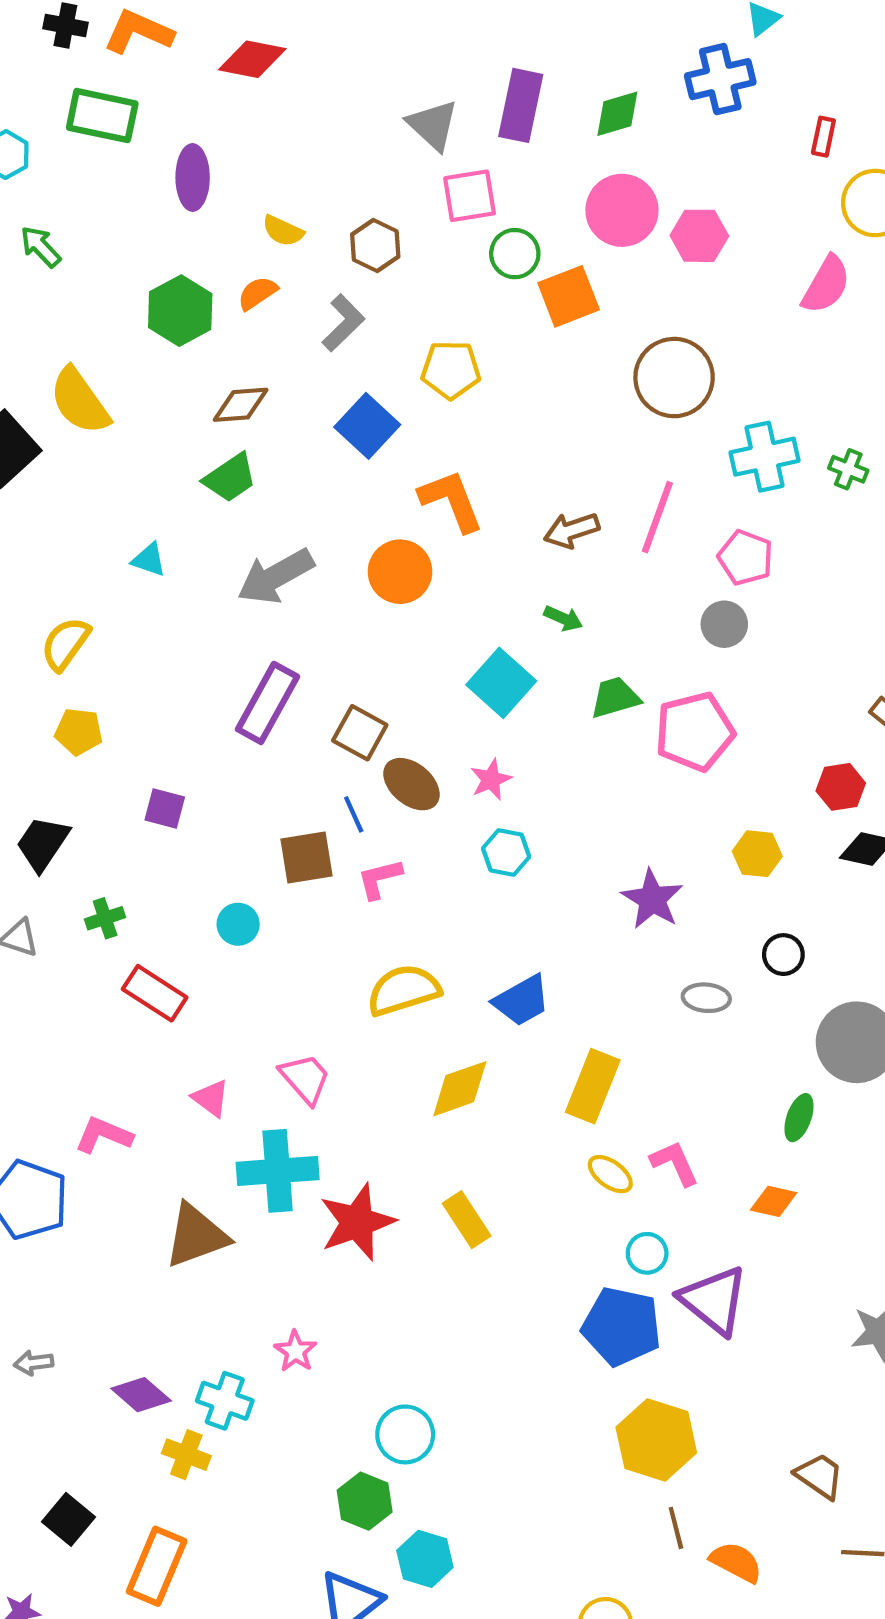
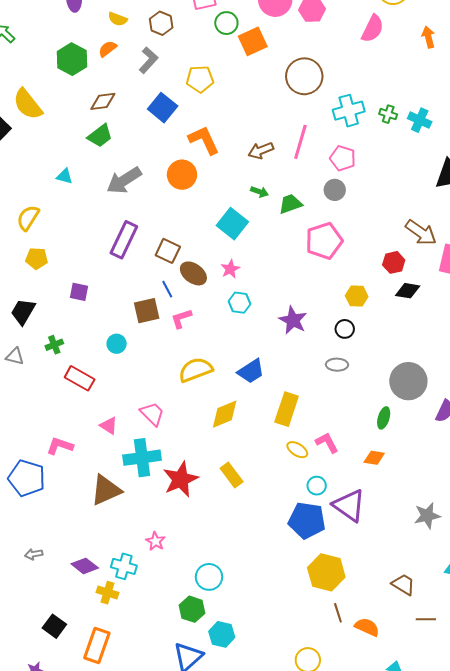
green trapezoid: (615, 698) -> (290, 204), moved
purple star: (652, 899) -> (293, 320), moved
black circle: (783, 955) -> (345, 329), moved

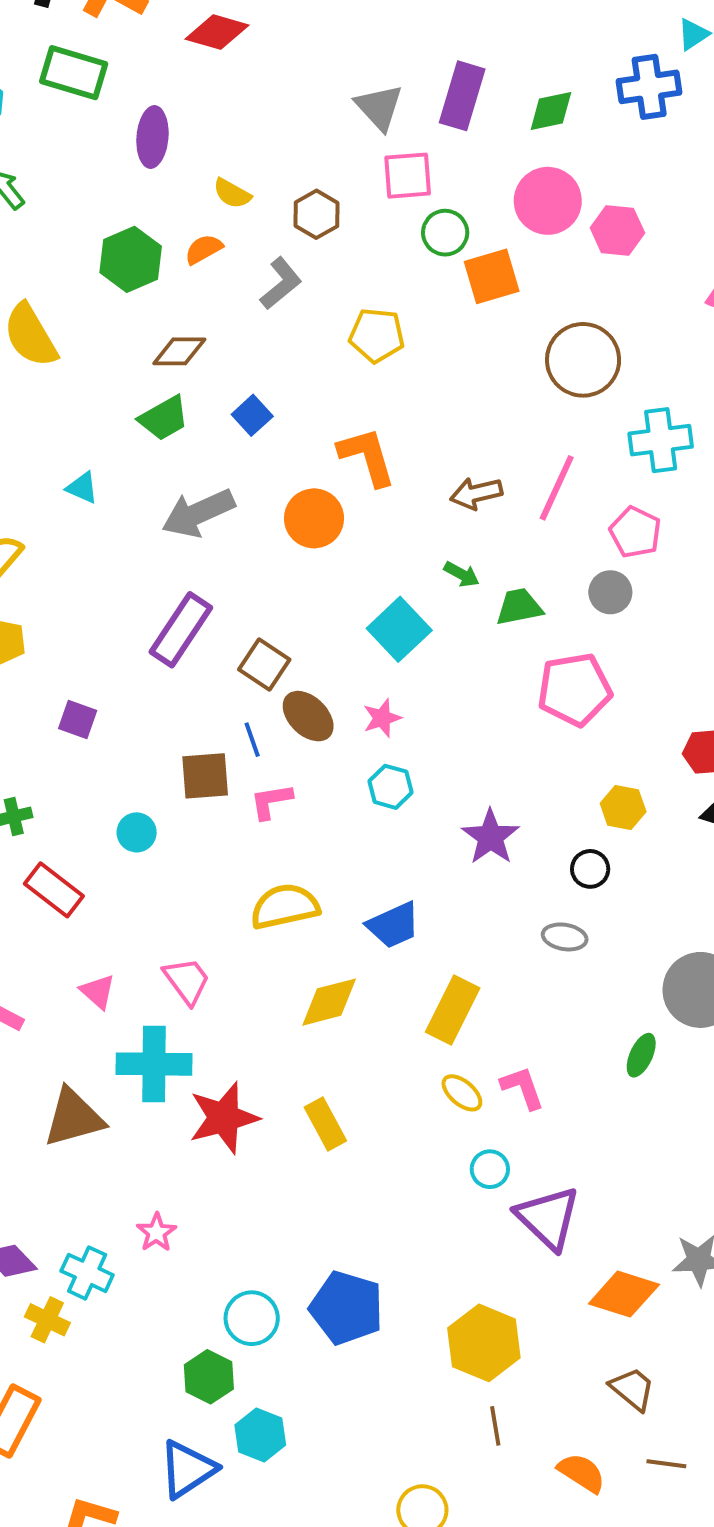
blue square: (163, 108) -> (252, 415), moved, size x0.7
orange diamond: (374, 458) -> (624, 1294), moved, size x1.6
blue pentagon: (307, 520) -> (347, 1308), moved
orange semicircle: (367, 627) -> (582, 1473), moved

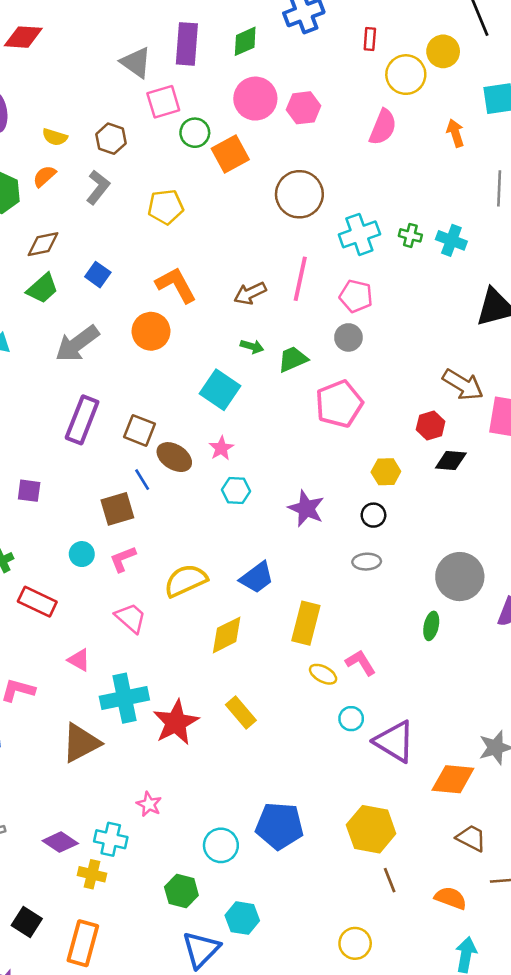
pink L-shape: (271, 801) -> (123, 559), moved
pink trapezoid: (187, 981) -> (131, 618), moved
green hexagon: (209, 1377) -> (181, 891), moved

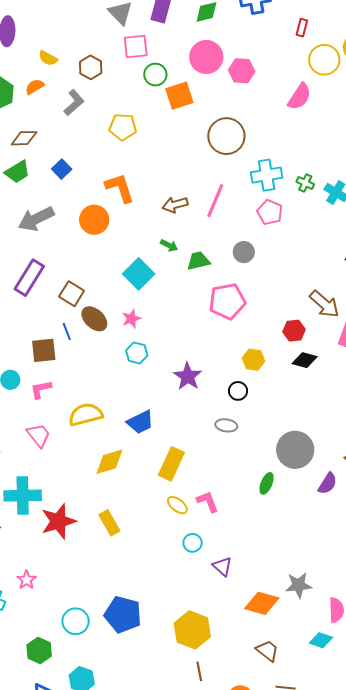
pink pentagon: (356, 296) -> (270, 212), moved
purple triangle: (395, 741) -> (222, 566), size x0.6

